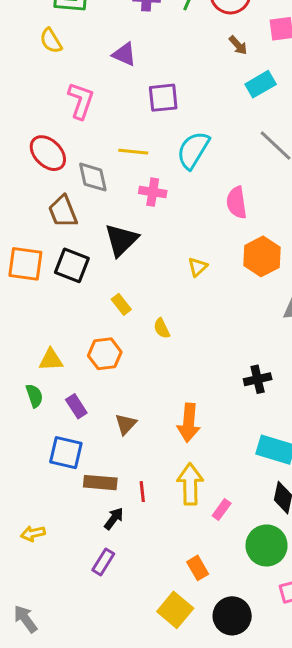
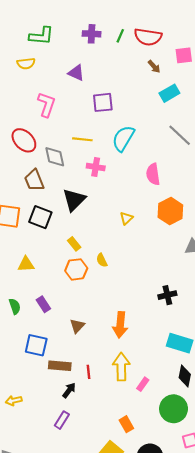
yellow semicircle: (51, 41) -> (26, 64), turned -66
orange hexagon: (105, 354) -> (76, 269), moved
yellow triangle: (51, 360) -> (26, 264), moved
purple rectangle: (76, 406) -> (43, 304), moved

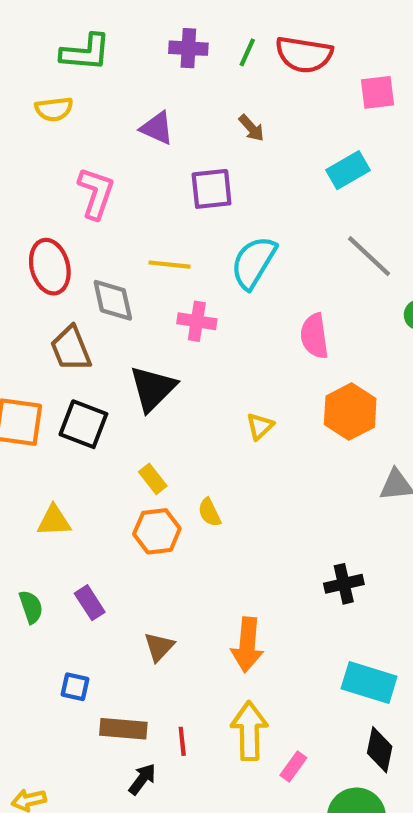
brown arrow: (154, 67) -> (251, 128), moved
red ellipse: (24, 140) -> (50, 267), turned 30
blue square: (36, 345) -> (75, 687), size x0.6

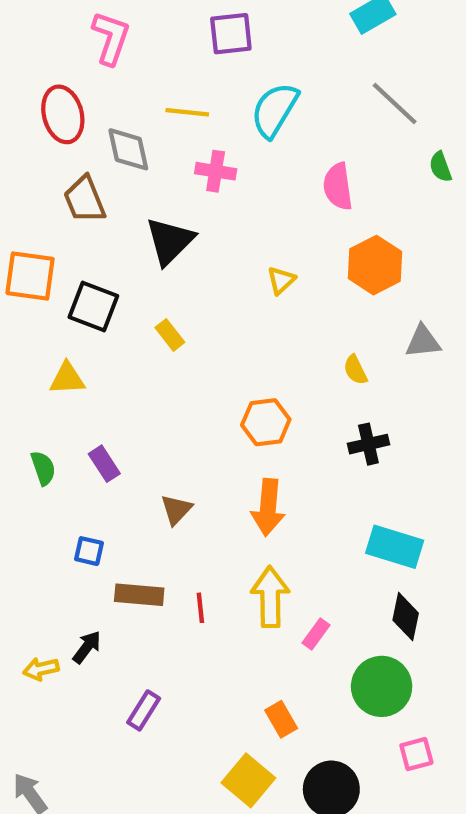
black square: (83, 424) -> (93, 307), moved
yellow semicircle: (209, 512) -> (355, 370), moved
orange hexagon: (157, 531) -> (266, 422), moved
black arrow: (142, 779) -> (87, 647), moved

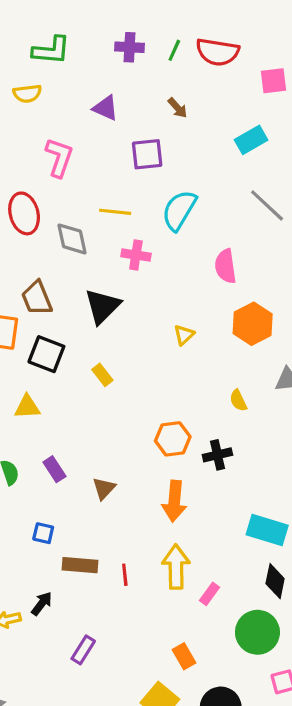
brown trapezoid: (85, 200) -> (37, 298), moved
black cross: (368, 444) -> (217, 455), moved
brown triangle: (176, 510) -> (104, 488), moved

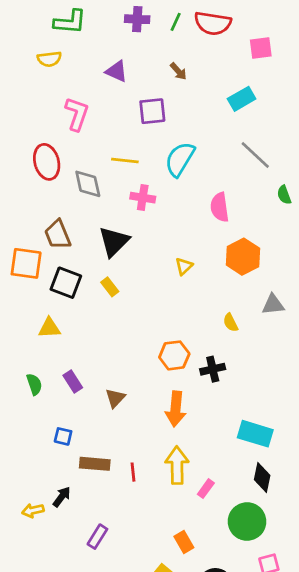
yellow rectangle: (102, 375) -> (110, 287), moved

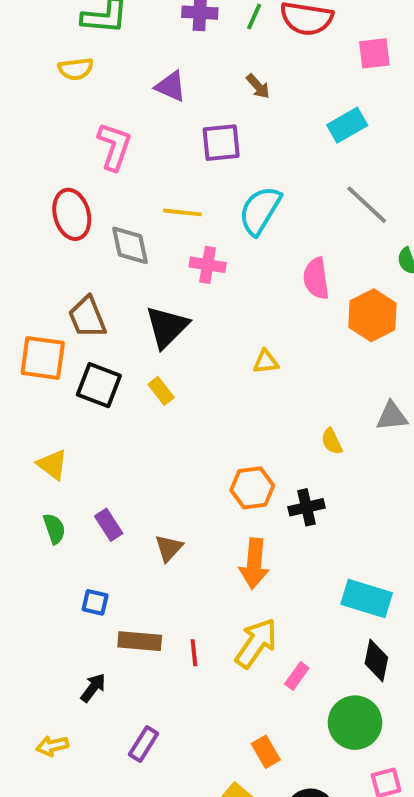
orange hexagon: (243, 257) -> (372, 315), moved
yellow triangle: (184, 266) -> (266, 362), turned 36
yellow triangle: (49, 328) -> (52, 465), moved, turned 40
yellow arrow: (177, 465) -> (256, 643), turned 36
yellow arrow: (33, 511) -> (52, 746), moved

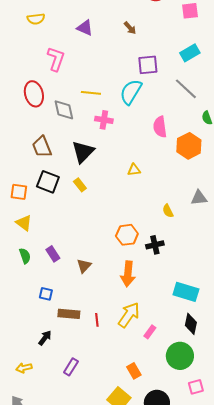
cyan rectangle: (347, 125) -> (190, 53), moved
purple square: (221, 143) -> (148, 65), moved
orange square: (43, 358) -> (19, 192), moved, size x0.7

